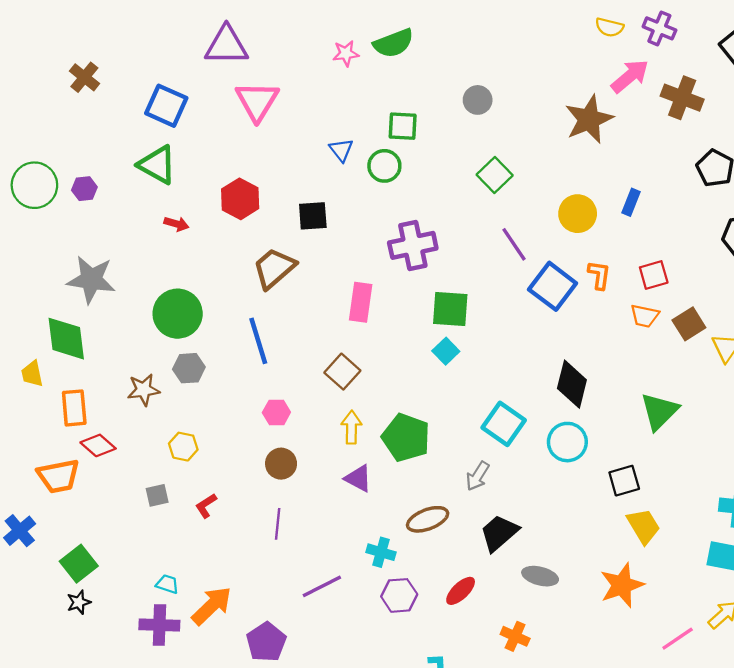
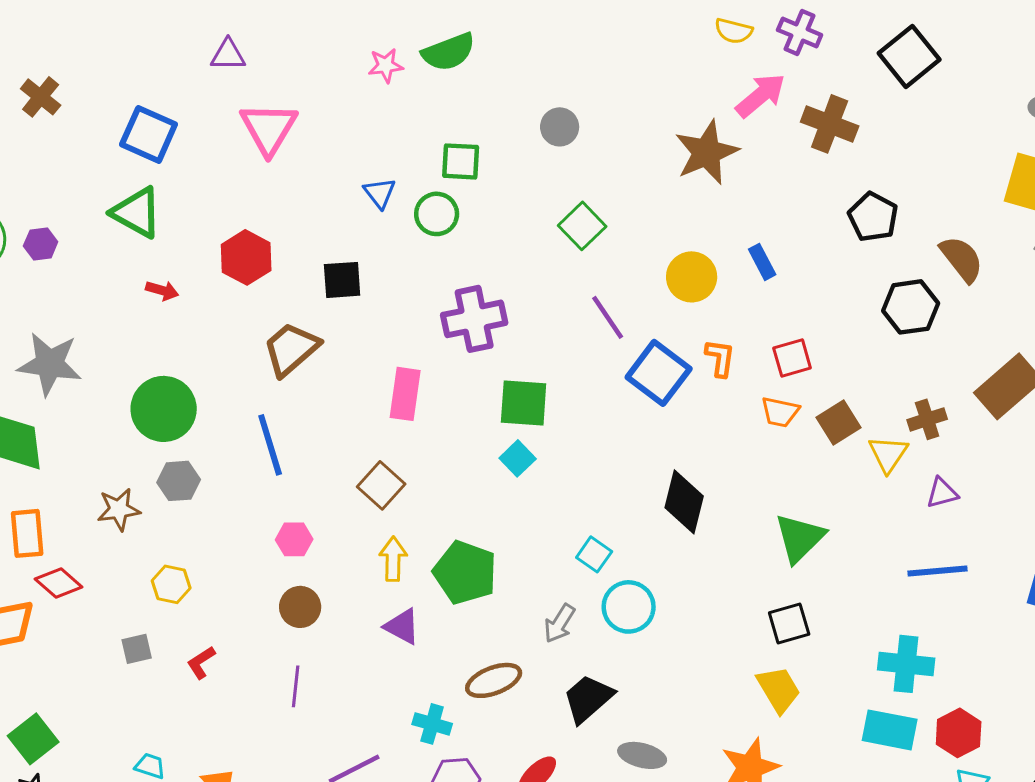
purple triangle: (226, 45) -> (228, 55), size x0.6
blue rectangle: (631, 202) -> (762, 262), turned -50
cyan square: (504, 424) -> (594, 554), size x0.6
cyan circle: (567, 442) -> (629, 607), moved
black square: (624, 481) -> (789, 623), moved

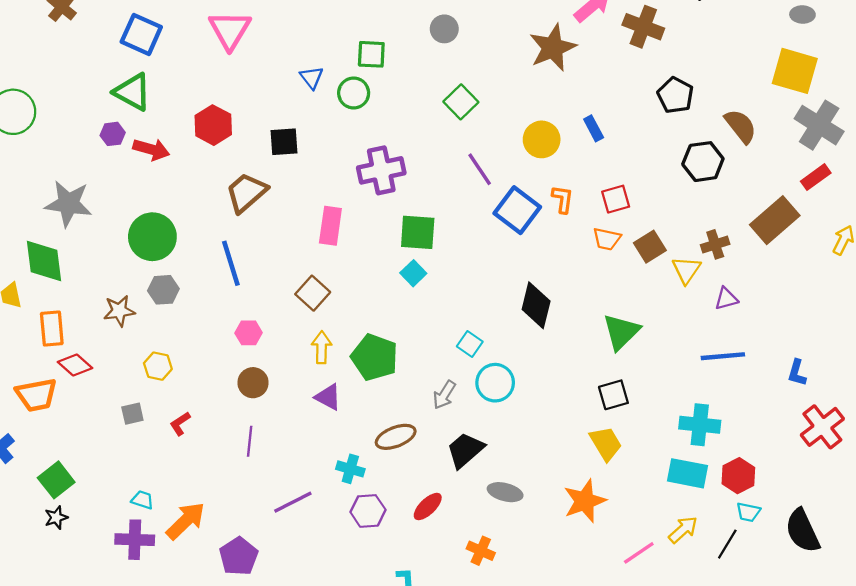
purple hexagon: (41, 244) -> (113, 134), moved
red arrow: (162, 290) -> (151, 149), size x1.5

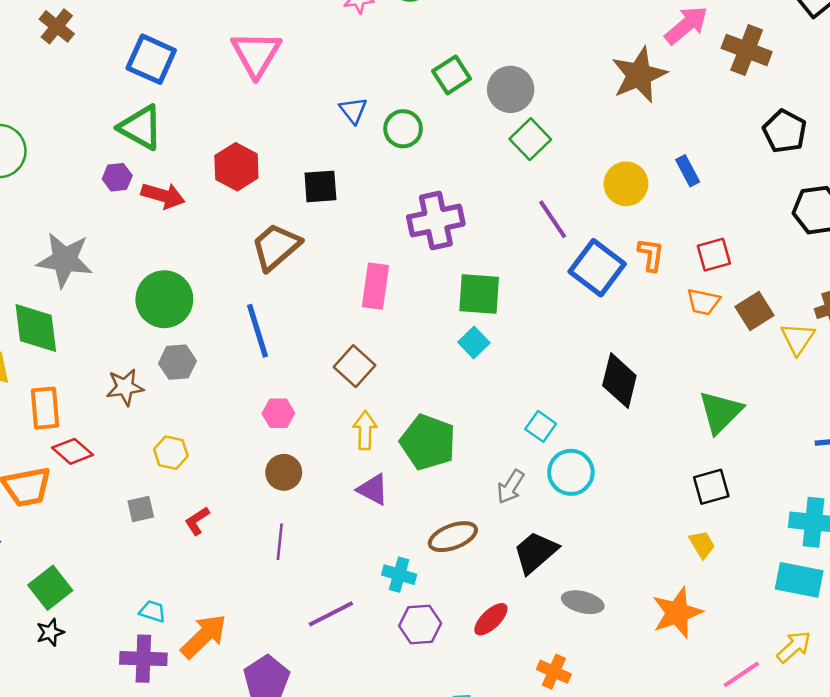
gray circle: (444, 29) -> (511, 89), moved, size x1.4
green square: (371, 54) -> (452, 75), moved, turned -36
yellow trapezoid: (606, 443) -> (702, 544), size x0.7

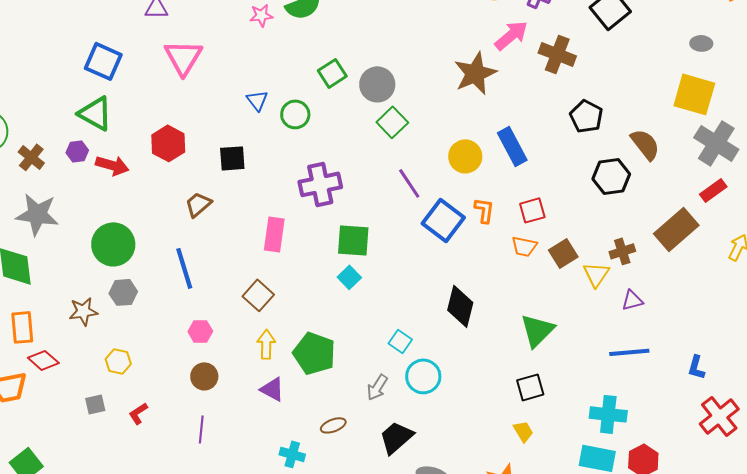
brown cross: (57, 26) -> (31, 157), moved
blue rectangle: (688, 171) -> (512, 146), size x1.6
brown trapezoid: (276, 247) -> (198, 204), size x0.7
brown ellipse: (453, 537) -> (333, 425), size x0.7

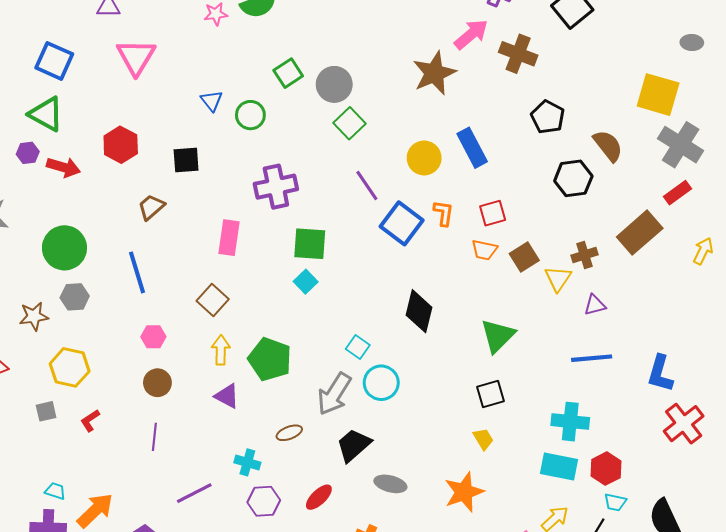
gray ellipse: (701, 43) -> (692, 43), moved
yellow hexagon: (118, 361) -> (70, 367), size x1.5
blue L-shape: (696, 367) -> (660, 374), size x1.5
gray arrow: (377, 387) -> (334, 394), size x1.6

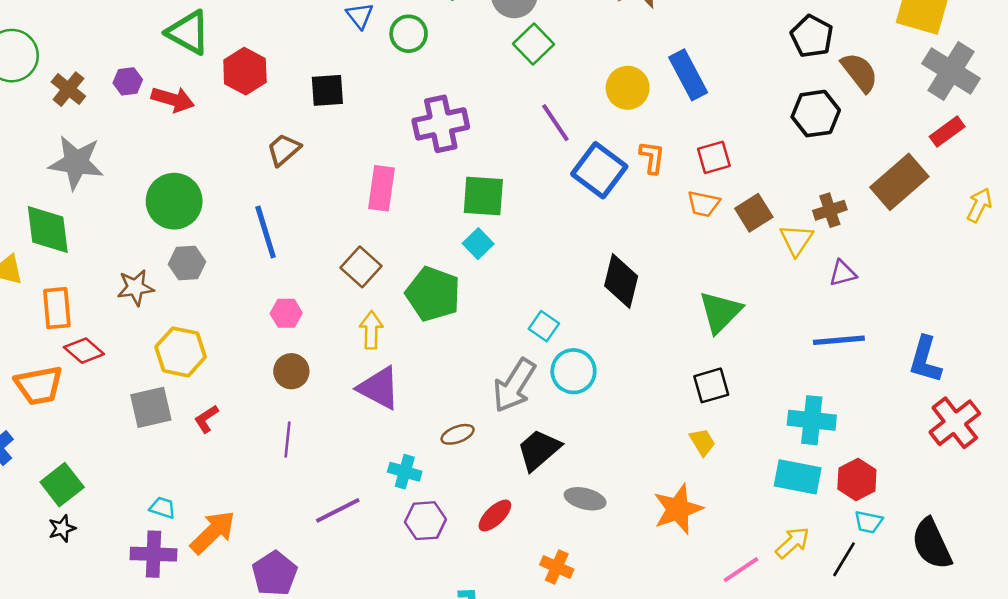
green triangle: (46, 114) -> (188, 32), moved
black pentagon: (548, 117) -> (812, 36), moved
green pentagon: (270, 359) -> (433, 294), moved
purple triangle: (227, 396) -> (379, 388), size x1.4
gray square: (46, 411) -> (151, 407), size x1.6

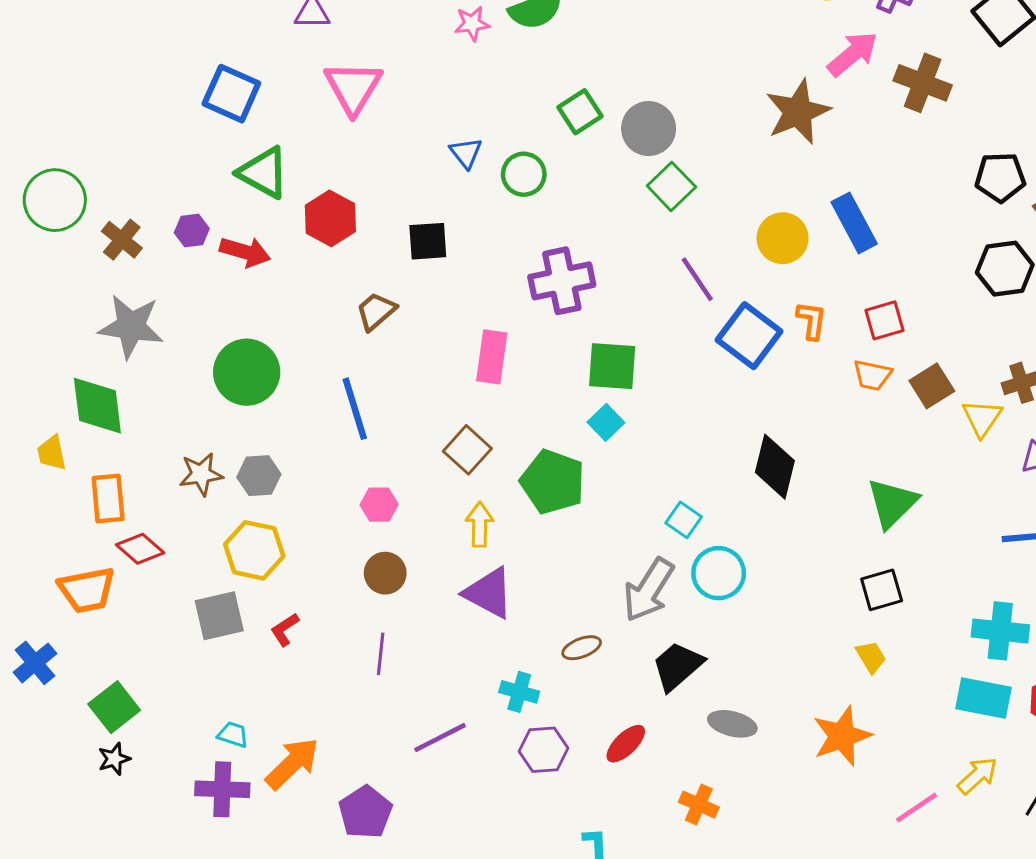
black pentagon: (812, 36) -> (1000, 177), turned -30
gray hexagon: (187, 263) -> (259, 476), moved

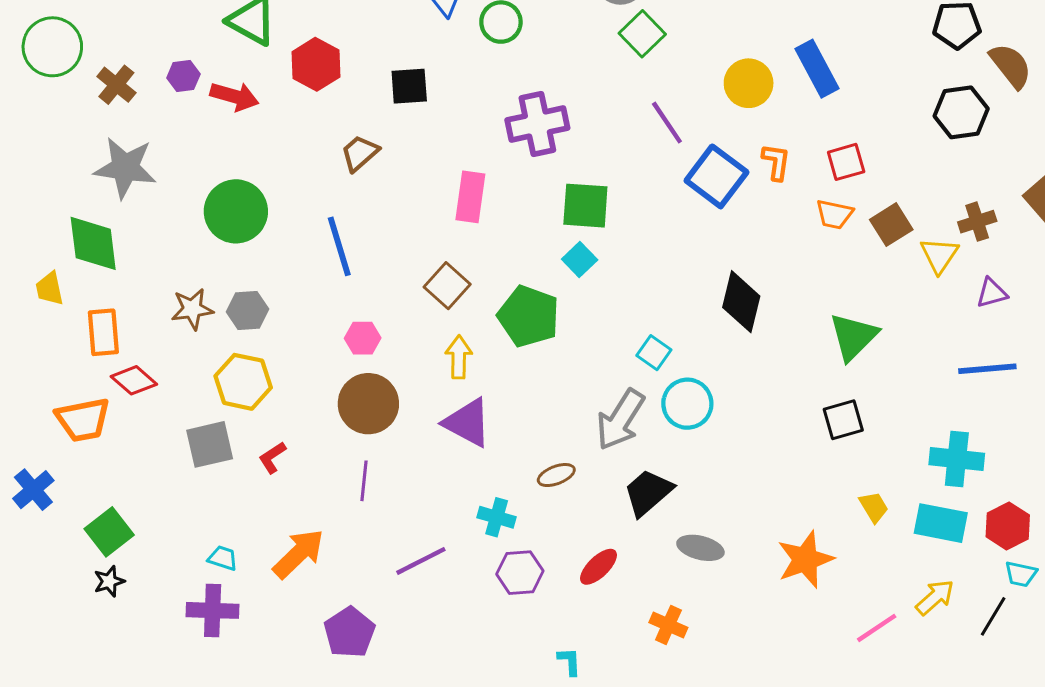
brown circle: (385, 573) -> (368, 404), size x1.5
yellow trapezoid: (871, 657) -> (874, 507), moved
orange arrow: (292, 763) -> (298, 554), moved

